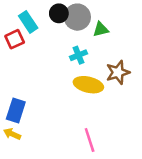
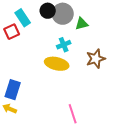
yellow ellipse: (88, 85) -> (57, 64), moved

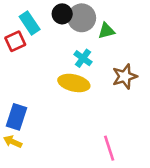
cyan cross: (64, 45) -> (83, 58), turned -32
pink line: (73, 114) -> (109, 148), moved

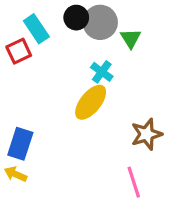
green triangle: (106, 31) -> (131, 38), turned -48
brown star: (125, 76) -> (147, 134), moved
yellow ellipse: (74, 83) -> (91, 102), turned -64

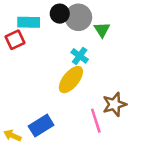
cyan rectangle: (36, 29) -> (29, 22), turned -55
blue rectangle: (20, 144) -> (41, 126), moved, turned 40
pink line: (134, 182) -> (96, 121), moved

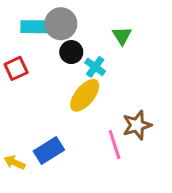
black circle: (60, 14) -> (71, 52), moved
gray circle: (78, 17) -> (61, 24), moved
red square: (15, 40) -> (16, 68), moved

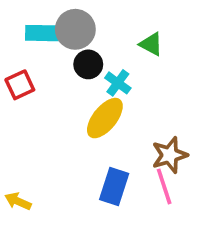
green triangle: (122, 36) -> (151, 44), turned -30
pink line: (115, 145) -> (164, 186), moved
blue rectangle: (49, 151) -> (114, 186), moved, turned -40

